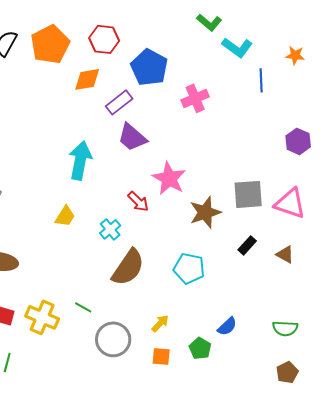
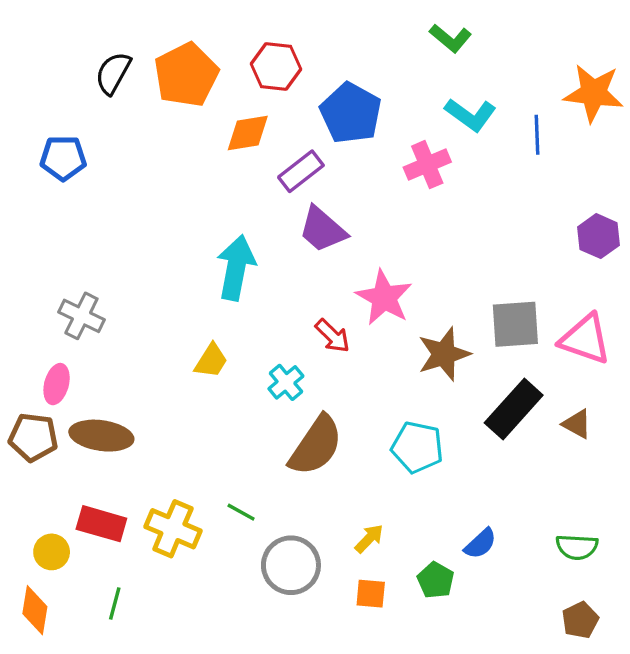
cyan L-shape: (237, 47) -> (470, 115), moved
orange star: (295, 55) -> (594, 93), size x1.8
black rectangle: (247, 245) -> (514, 409), size x1.8

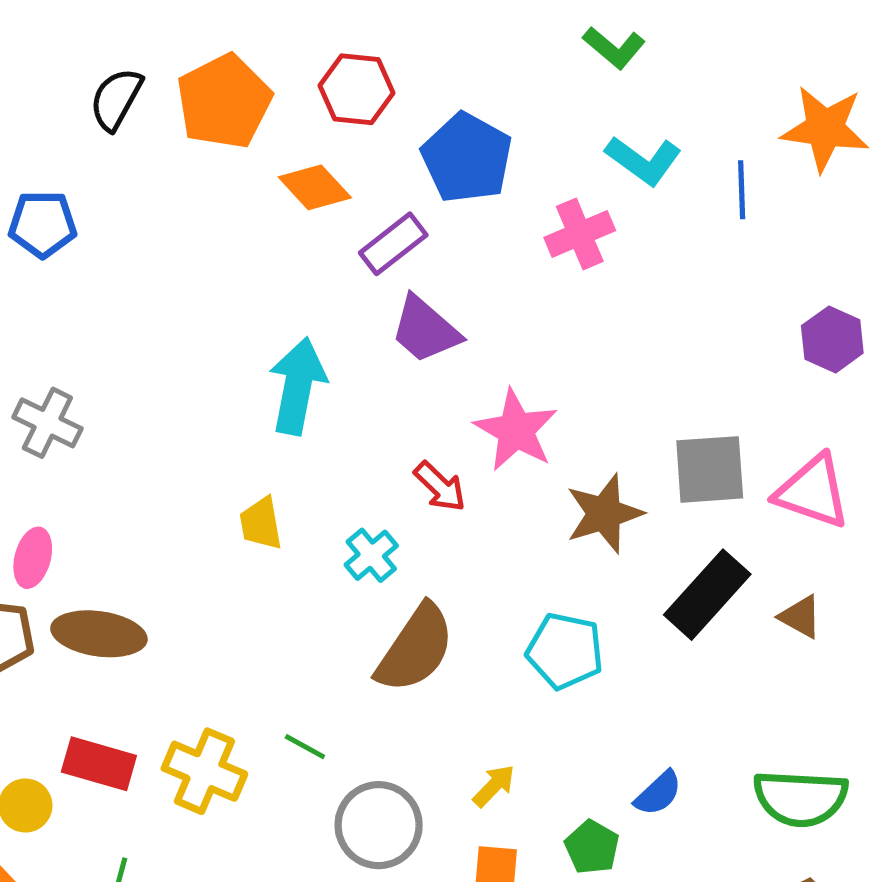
orange diamond: (248, 133) -> (315, 187), turned 57
gray cross: (81, 316) -> (47, 423), moved
yellow trapezoid: (211, 361) -> (261, 523), turned 138
green semicircle: (577, 547) -> (800, 798), size x1.5

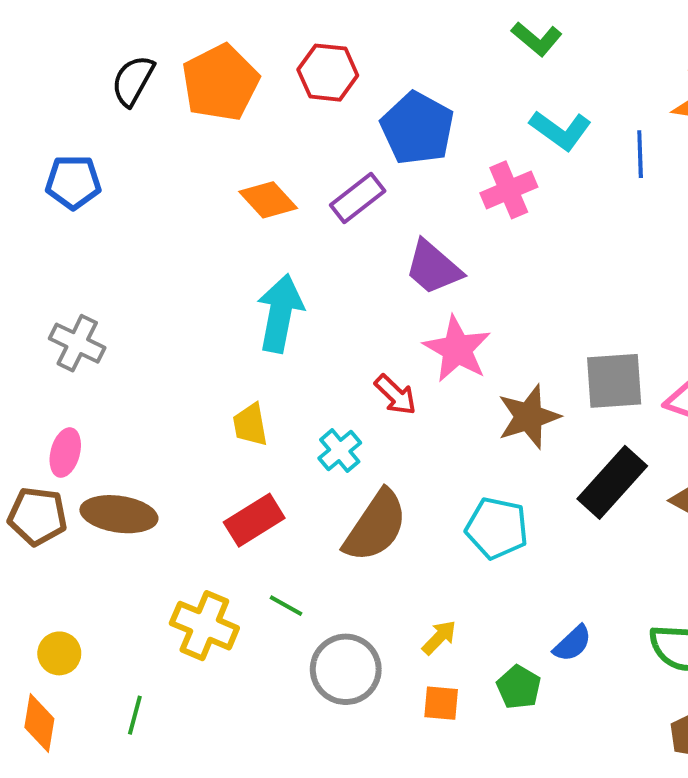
orange diamond: (315, 187) -> (268, 200), moved
purple trapezoid: (425, 330) -> (433, 268), moved
red rectangle: (99, 764) -> (254, 520), moved, turned -48

